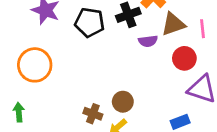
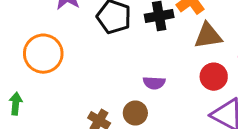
purple semicircle: (148, 41) -> (154, 83), moved

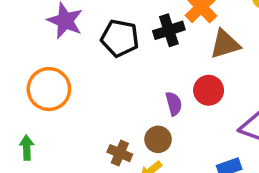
red circle: (214, 77) -> (209, 90), moved
purple semicircle: (154, 83) -> (174, 104), turned -100

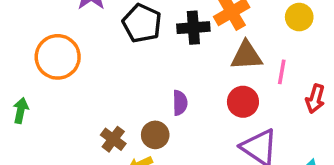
red circle: (209, 90) -> (243, 102), moved

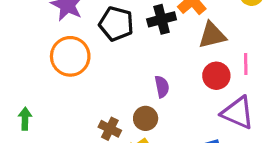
orange circle: (58, 57) -> (70, 56), moved
pink line: (282, 72) -> (246, 64), moved

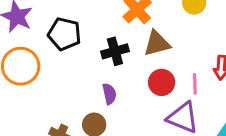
black cross: (162, 19) -> (115, 51), moved
pink line: (246, 64) -> (195, 84), moved

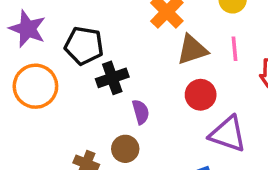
black cross: (115, 51) -> (112, 78), moved
pink line: (195, 84) -> (234, 49), moved

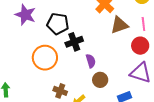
orange circle: (35, 86) -> (45, 58), moved
red circle: (201, 95) -> (140, 46), moved
brown circle: (125, 149) -> (100, 80), moved

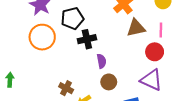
black pentagon: (58, 24) -> (72, 18), turned -30
orange circle: (45, 58) -> (42, 37), moved

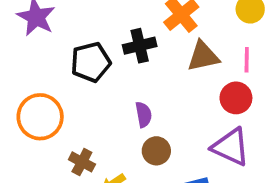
black pentagon: (72, 18) -> (91, 62), moved
orange circle: (42, 37) -> (40, 117), moved
black cross: (87, 39) -> (140, 46), moved

